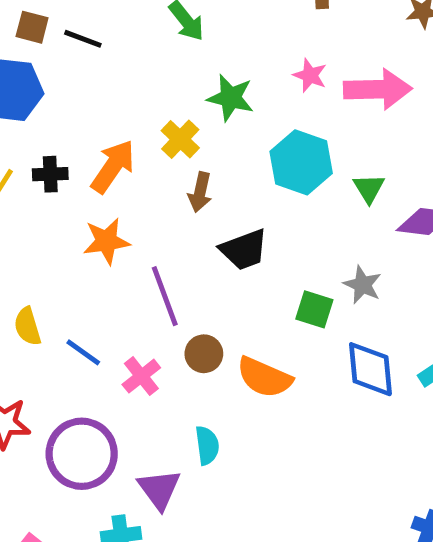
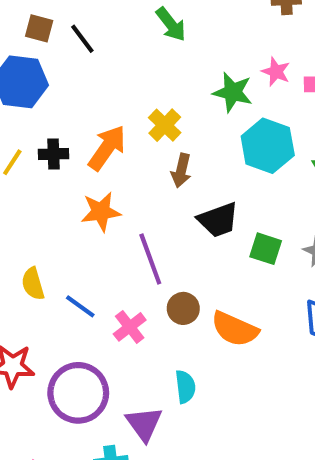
black line: (83, 39) -> (82, 39), turned 32
green star: (231, 98) -> (233, 92), moved
green square: (314, 309) -> (266, 249), moved

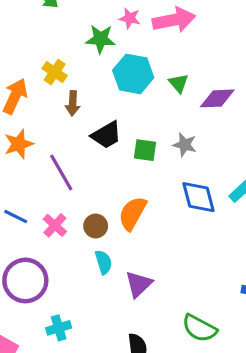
brown circle: (183, 308) -> (96, 226), moved
orange semicircle: (235, 329) -> (132, 213), turned 105
purple triangle: (144, 424) -> (139, 284), moved, turned 32

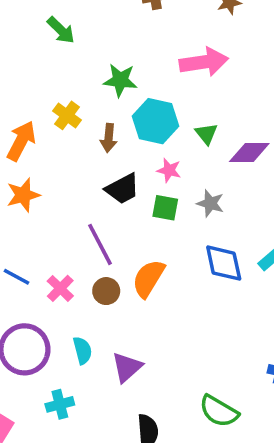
pink star: (130, 18) -> (169, 170), moved
brown arrow: (73, 103) -> (109, 138), moved
purple line: (61, 173) -> (100, 244), moved
cyan semicircle: (103, 262) -> (83, 350), moved
purple triangle: (139, 284) -> (127, 367), moved

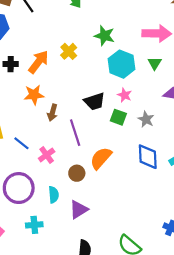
green triangle: (206, 134) -> (155, 63), moved
brown arrow: (109, 138) -> (52, 113), moved
brown circle: (106, 291) -> (77, 173), moved

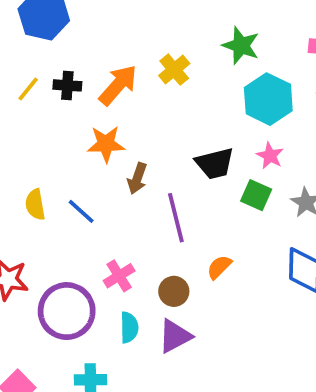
blue line: (21, 143) -> (81, 211), moved
pink cross: (47, 155) -> (119, 276), moved
orange semicircle: (101, 158) -> (219, 267), size x0.6
purple triangle: (79, 209) -> (175, 336), moved

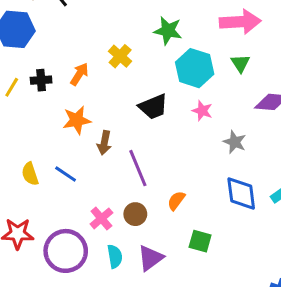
orange arrow: (118, 85) -> (79, 74), size x0.7
black trapezoid: (215, 163) -> (153, 107), moved
green square: (256, 195) -> (200, 241), moved
brown circle: (174, 291) -> (135, 214), moved

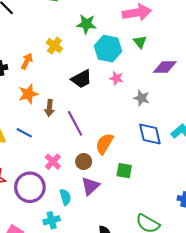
orange semicircle: (176, 201) -> (104, 144), size x1.5
brown circle: (135, 214) -> (84, 162), moved
cyan semicircle: (115, 256) -> (65, 197), moved

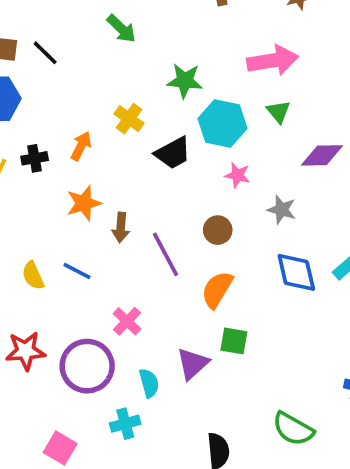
black trapezoid: (81, 79) -> (173, 153), moved
brown circle: (84, 162) -> (218, 230), moved
green square: (124, 171) -> (234, 341), moved

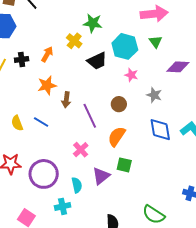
green star: (185, 81) -> (93, 23), moved
pink cross: (127, 321) -> (81, 150), moved

